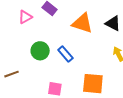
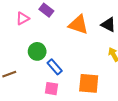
blue rectangle: (65, 54) -> (55, 67), moved

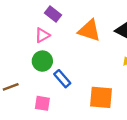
pink triangle: (23, 18) -> (42, 35), moved
pink square: (52, 89) -> (42, 103), moved

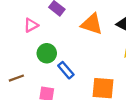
pink triangle: (42, 35) -> (31, 25), moved

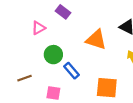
orange triangle: (92, 24) -> (96, 40), moved

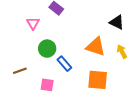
pink triangle: (38, 28) -> (33, 23), turned -32
orange triangle: (96, 40) -> (96, 47), moved

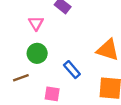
green circle: (47, 49) -> (37, 53), moved

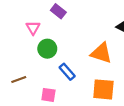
green circle: (37, 53) -> (47, 49), moved

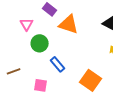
orange triangle: (101, 53) -> (69, 24), moved
orange square: (103, 89) -> (91, 80), turned 30

